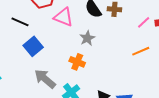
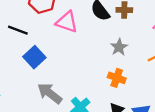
gray star: (87, 38) -> (119, 47), moved
orange cross: (77, 62) -> (117, 78), moved

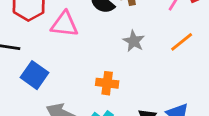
orange cross: (117, 78) -> (107, 83), moved

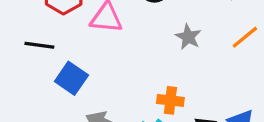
orange cross: (107, 83) -> (170, 100), moved

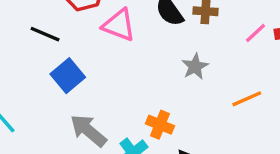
orange line: (245, 37) -> (247, 99), moved

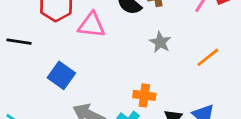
black line: (45, 34) -> (19, 42), moved

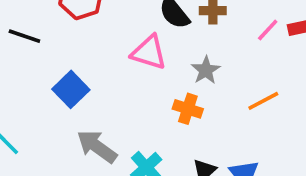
pink triangle: (92, 25) -> (149, 52), moved
orange cross: (144, 95) -> (188, 109), moved

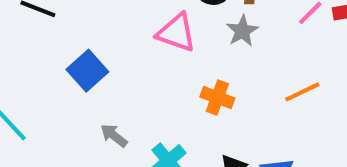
gray star: (206, 70) -> (242, 31), moved
gray arrow: (97, 146) -> (114, 136), size x0.6

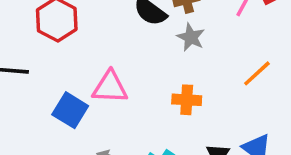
pink triangle: (176, 33) -> (110, 87), moved

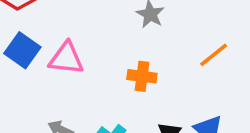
blue square: (70, 110) -> (22, 50), moved

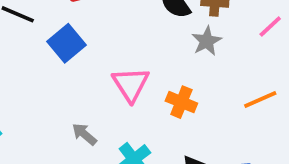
pink triangle: (66, 59) -> (131, 84), moved, turned 36

